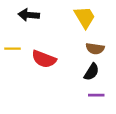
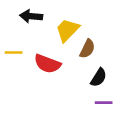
yellow trapezoid: (85, 17) -> (67, 30), moved, turned -105
brown semicircle: (95, 49) -> (87, 49), moved, turned -72

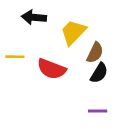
black semicircle: (99, 78) -> (99, 73), moved
purple line: (104, 102) -> (98, 111), moved

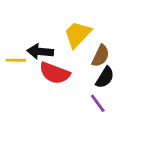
black arrow: (34, 17) -> (40, 52), moved
purple line: (98, 111) -> (98, 103), moved, turned 54

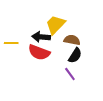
black arrow: (40, 52) -> (41, 37), moved
brown semicircle: (101, 56) -> (72, 40), turned -105

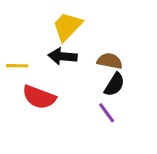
yellow trapezoid: (55, 25) -> (67, 26), moved
red semicircle: (39, 52) -> (39, 97), moved

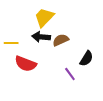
brown semicircle: (110, 61) -> (61, 40), moved, turned -35
black semicircle: (114, 85) -> (86, 59), moved

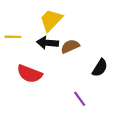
yellow line: (11, 43) -> (13, 37), moved
purple line: (70, 74) -> (80, 99), moved

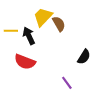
black arrow: (47, 43) -> (29, 36), moved, turned 60
brown semicircle: (70, 46) -> (59, 24), moved, turned 84

